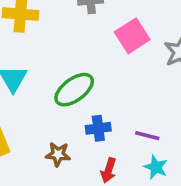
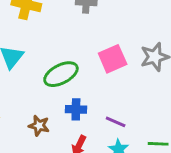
pink square: (132, 36) -> (113, 59), moved

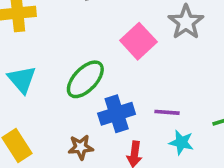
blue cross: (76, 109) -> (117, 114), size x1.4

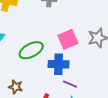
blue cross: (117, 114) -> (59, 64), moved

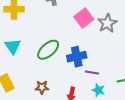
pink square: (68, 39) -> (84, 18), moved

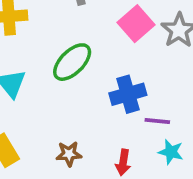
green ellipse: (48, 50) -> (72, 62), moved

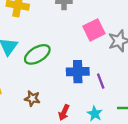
green ellipse: (72, 62) -> (37, 54), moved
purple line: (157, 121) -> (101, 81), moved, turned 49

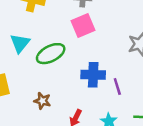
pink square: (94, 30) -> (83, 25), moved

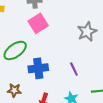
blue cross: (93, 75) -> (38, 68), moved

